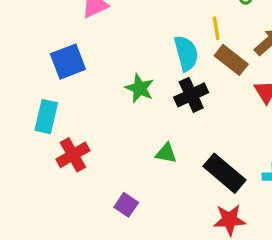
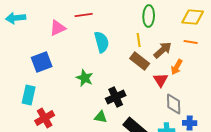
yellow line: (216, 28) -> (139, 40), moved
cyan semicircle: (186, 53) -> (102, 42), moved
black cross: (191, 95) -> (116, 97), moved

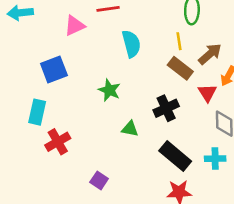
black cross: (116, 97) -> (166, 108), moved
green triangle: (101, 117) -> (130, 129), moved

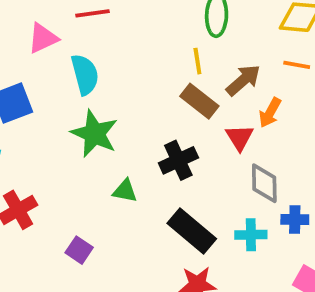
cyan semicircle: (131, 44) -> (85, 74), moved
green star: (109, 90) -> (94, 134), size x1.4
purple square: (99, 180) -> (79, 250), moved

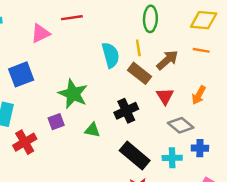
cyan semicircle: (85, 74) -> (111, 55), moved
orange arrow: (270, 113) -> (199, 95), moved
gray diamond: (264, 183) -> (181, 125), turned -50
purple square: (79, 250) -> (56, 122), moved, turned 35

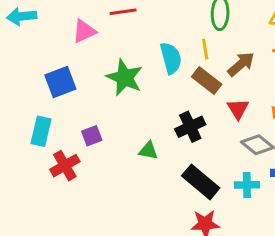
green star: (73, 94) -> (125, 78), moved
purple square: (56, 122) -> (92, 136), moved

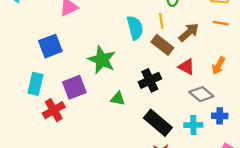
green star: (125, 78) -> (102, 60), moved
red triangle: (238, 109) -> (186, 67), turned -30
purple square: (92, 136) -> (74, 87), size x1.5

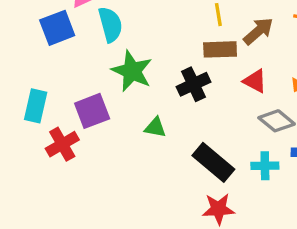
cyan semicircle: (135, 28) -> (110, 24), moved
brown rectangle: (162, 45) -> (220, 49), turned -40
blue square: (50, 46) -> (57, 28), moved
black cross: (150, 80) -> (193, 84), moved

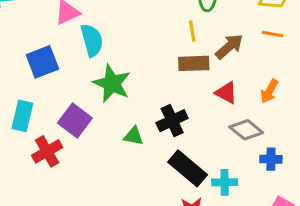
blue square: (57, 28) -> (42, 62), moved
black cross: (193, 84) -> (172, 121), moved
purple square: (92, 111) -> (75, 121), turned -32
cyan cross: (265, 166) -> (225, 182), moved

